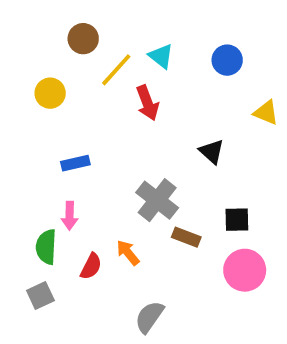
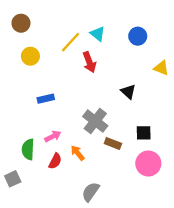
brown circle: (83, 39) -> (21, 23), moved
pink arrow: (70, 216) -> (53, 136), moved, turned -119
gray square: (40, 295) -> (13, 179), moved

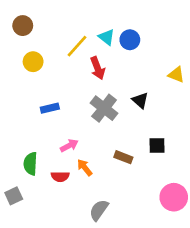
blue circle: (138, 36) -> (130, 40), moved
gray cross: (95, 121) -> (104, 108), moved
pink arrow: (53, 136) -> (69, 146), moved
red semicircle: (55, 161) -> (60, 177), turned 63
pink circle: (148, 163) -> (174, 197), moved

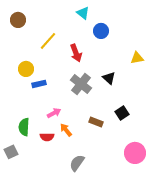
cyan triangle: (107, 37) -> (83, 13), moved
yellow line: (77, 46) -> (48, 41), moved
yellow circle: (33, 62) -> (26, 69), moved
yellow triangle: (176, 75) -> (137, 58), turned -32
black square: (157, 146) -> (122, 113), turned -32

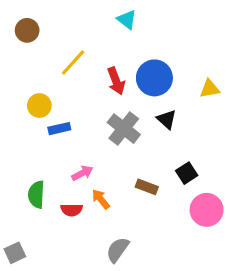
blue circle: (101, 31) -> (154, 78), moved, size x1.5
gray square: (11, 152) -> (15, 253), moved
pink circle: (135, 153) -> (207, 210), moved

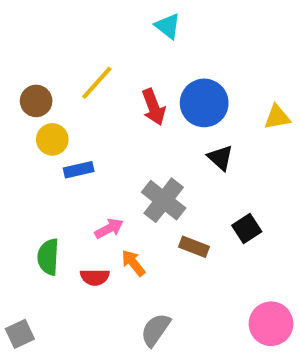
brown circle: (27, 30) -> (36, 101), moved
gray cross: (124, 129) -> (164, 200), moved
pink circle: (207, 210) -> (271, 324), moved

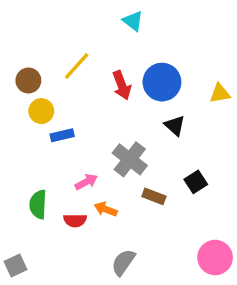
orange arrow: (133, 263) -> (106, 209), turned -30

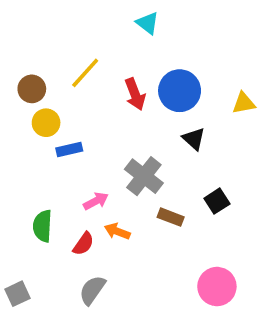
red semicircle: (75, 220) -> (83, 244), turned -55
pink circle: (215, 258) -> (217, 287), moved
gray semicircle: (123, 262) -> (92, 290), moved

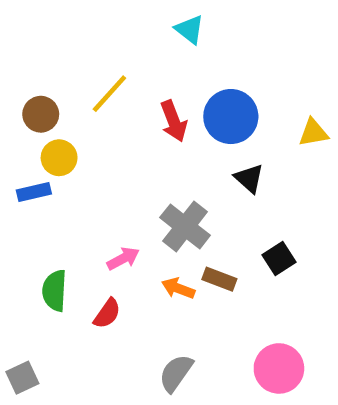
blue rectangle: (69, 149) -> (34, 192), moved
orange arrow: (117, 231) -> (178, 288), moved
gray semicircle: (92, 290) -> (176, 373), moved

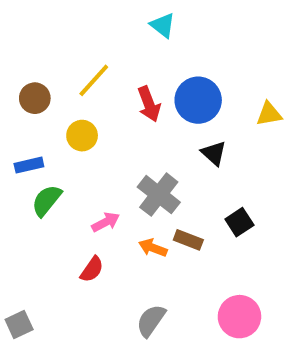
yellow circle: (59, 158) -> (82, 136), moved
green semicircle: (54, 291) -> (47, 200), moved, turned 36

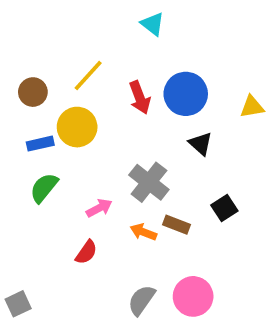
yellow circle: (82, 136) -> (77, 127), size x1.4
blue rectangle: (29, 165) -> (40, 144), moved
pink circle: (239, 317) -> (193, 296), moved

